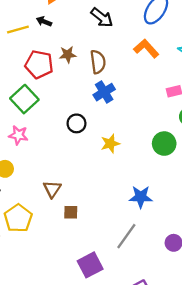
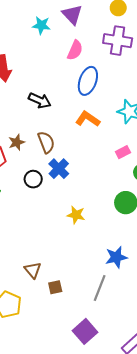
black circle: (77, 123) -> (33, 179), moved
yellow star: (110, 144) -> (76, 215), turned -30
gray line: (126, 236) -> (100, 288), moved

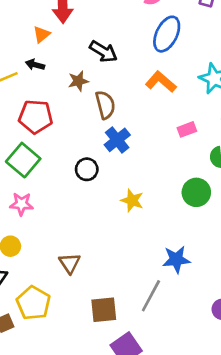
brown star: (17, 142) -> (78, 81), moved
pink rectangle: (123, 152) -> (187, 129), moved
black circle: (33, 179) -> (87, 169), moved
brown square: (55, 287) -> (104, 310), moved, size x1.5

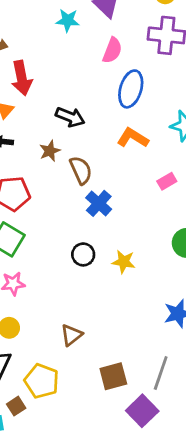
black circle: (87, 169) -> (83, 254), moved
brown triangle: (70, 263) -> (71, 335), turned 35
gray line: (151, 296) -> (161, 373), moved

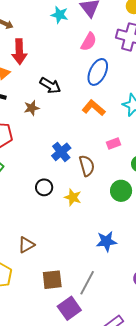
brown semicircle: (81, 170) -> (87, 166), moved

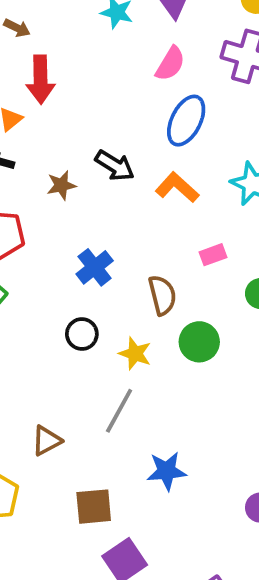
black arrow: (50, 86) -> (115, 166), moved
blue cross: (61, 152) -> (95, 267), moved
green circle: (121, 191) -> (199, 342), moved
blue star: (106, 241) -> (167, 471), moved
gray line: (87, 283) -> (119, 411), moved

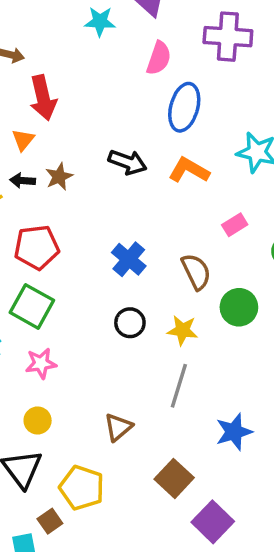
brown star: (61, 185) -> (59, 177), moved
brown square: (94, 507) -> (174, 478), turned -30

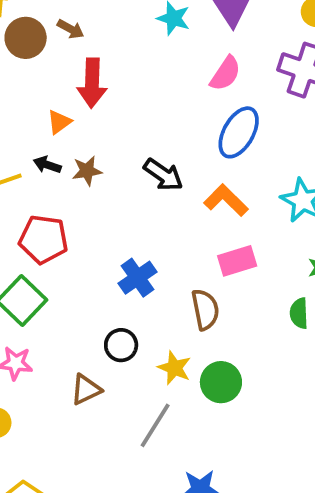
pink rectangle: (235, 225) -> (237, 261), moved, size x1.4
green circle: (239, 307) -> (221, 382), moved
brown triangle: (118, 427) -> (86, 390), moved

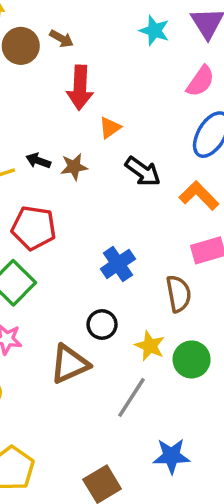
orange triangle: (59, 122) -> (110, 128), moved
brown triangle: (86, 390) -> (70, 364), size x1.4

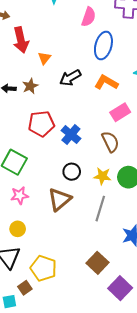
black arrow: (143, 171) -> (70, 78), turned 130
red pentagon: (34, 228) -> (41, 124), moved

